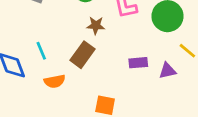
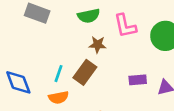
cyan line: (41, 51) -> (59, 74), moved, turned 42

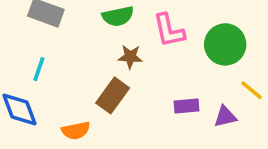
cyan line: (59, 74) -> (39, 69), moved

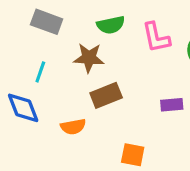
brown star: (130, 57) -> (89, 58), moved, size x1.4
brown rectangle: (113, 95) -> (106, 95), turned 32

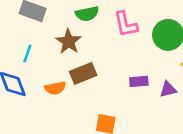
brown star: (89, 58) -> (68, 42), turned 30
orange semicircle: (73, 127) -> (55, 88), moved

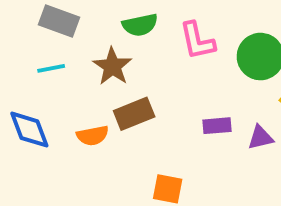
cyan line: (27, 54) -> (51, 68), moved, turned 60

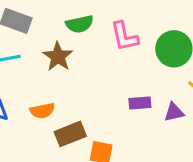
brown rectangle: (134, 114) -> (70, 134), moved

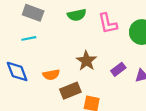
brown star: (58, 57) -> (86, 61), moved
purple rectangle: (140, 103) -> (118, 69), turned -32

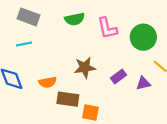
brown star: (86, 61) -> (85, 68), turned 30
brown rectangle: (70, 91) -> (68, 99), turned 30

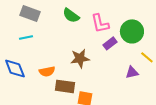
green semicircle: (75, 19) -> (71, 15), turned 48
purple rectangle: (119, 77) -> (110, 43), moved

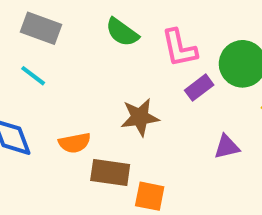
cyan line: (26, 37) -> (33, 76), turned 48
purple triangle: (132, 72) -> (227, 147), moved

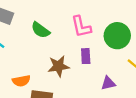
green semicircle: (122, 32) -> (40, 30), moved
purple rectangle: (199, 88) -> (86, 56), moved, turned -56

